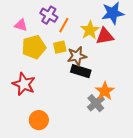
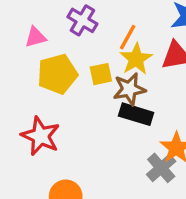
pink triangle: (21, 25) -> (36, 37), turned -32
orange line: (64, 25) -> (128, 37), moved
yellow star: (90, 30) -> (136, 59), moved

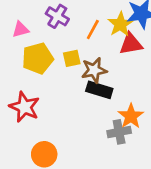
yellow star: (136, 59) -> (120, 24), moved
gray cross: (161, 168) -> (119, 132), turned 30

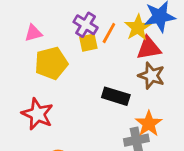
purple cross: (57, 16) -> (86, 25), moved
yellow square: (72, 58) -> (88, 43), moved
brown star: (94, 70) -> (151, 76), moved, turned 30

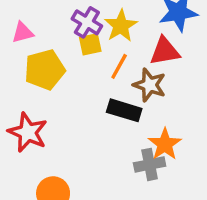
yellow star: (138, 27) -> (121, 26), moved
orange line: (109, 33) -> (119, 66), moved
brown star: (151, 76) -> (150, 85), moved

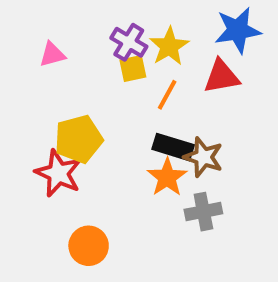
yellow pentagon: (45, 70) -> (79, 139), moved
brown star: (150, 85) -> (203, 157), moved
orange star: (165, 144) -> (167, 177), moved

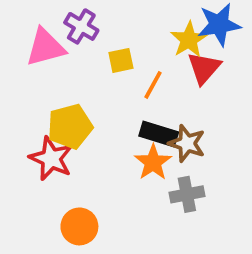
purple cross: (129, 42) -> (81, 26), moved
yellow star: (169, 46) -> (189, 40), moved
pink triangle: (52, 54) -> (45, 47), size x1.6
red triangle: (222, 77) -> (204, 68), turned -39

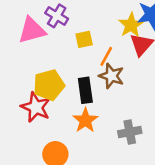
black rectangle: (159, 134) -> (85, 90), moved, turned 65
brown star: (187, 143) -> (111, 76), moved
orange star: (153, 162) -> (85, 120), moved

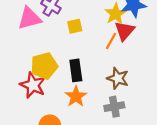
orange line: (106, 56) -> (111, 41), moved
brown star: (111, 76) -> (118, 78), moved

